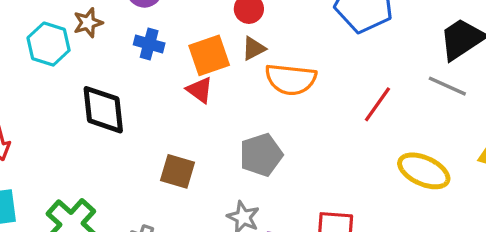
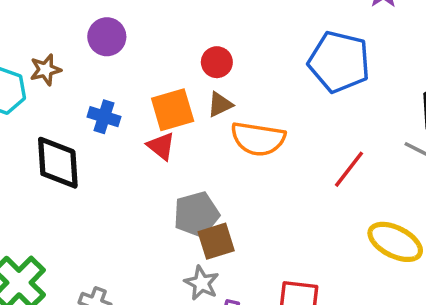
blue cross: (149, 44) -> (104, 117), moved
gray pentagon: (261, 155) -> (196, 214), moved
brown square: (177, 171) -> (216, 241), moved, turned -36

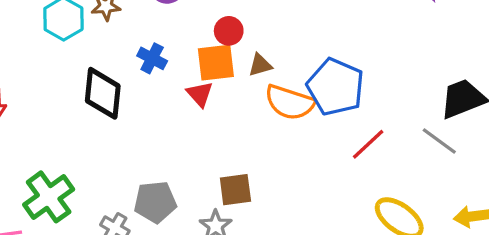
red circle: (217, 62) -> (229, 31), moved
blue pentagon: (339, 62) -> (336, 87), moved
gray pentagon: (196, 214) -> (155, 202), moved

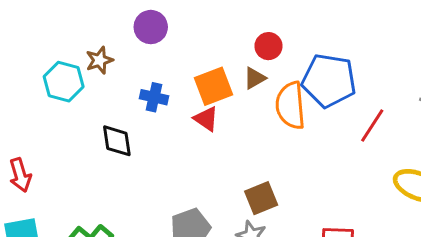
red circle: (229, 31) -> (268, 46), moved
black diamond: (103, 93) -> (117, 141), size x0.7
orange semicircle: (290, 102) -> (290, 105), turned 81

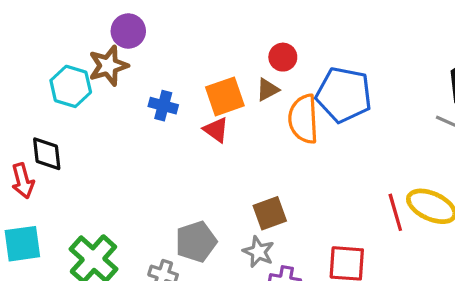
purple circle: (151, 27) -> (128, 31), moved
brown star: (99, 60) -> (108, 66), size x1.4
red line: (372, 126) -> (395, 212), moved, turned -51
black diamond: (117, 141) -> (47, 154), moved

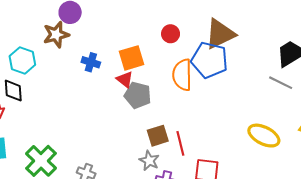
cyan hexagon: (71, 86) -> (22, 60), moved
brown triangle: (268, 90) -> (220, 34), moved, size x2.0
red line: (395, 212) -> (180, 143), moved
gray pentagon: (196, 242) -> (138, 95), moved, turned 30

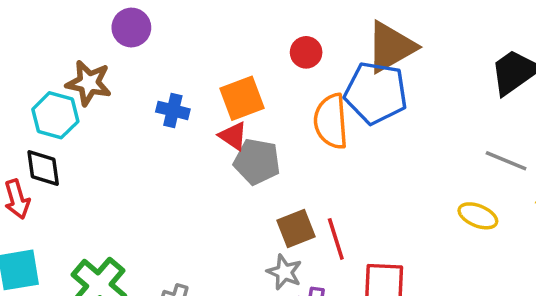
brown star: (56, 35) -> (89, 83), moved, turned 30
gray line: (281, 83) -> (506, 161), moved
yellow ellipse: (264, 136) -> (478, 216), size x0.7

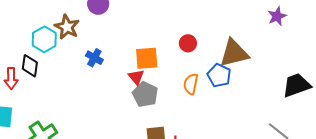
blue pentagon: (376, 93) -> (219, 75), size x0.7
blue cross: (173, 110) -> (94, 58), moved
orange semicircle: (331, 121) -> (191, 84), size x0.7

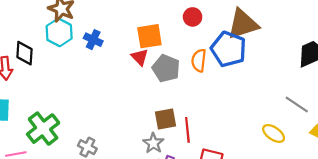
cyan hexagon: (44, 39) -> (59, 32), moved
blue pentagon: (219, 75) -> (229, 49), size x1.4
gray pentagon: (145, 94) -> (166, 68), moved

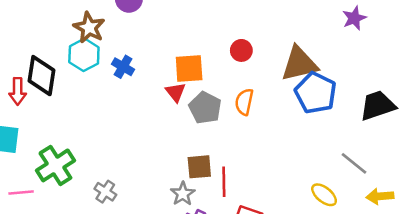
blue pentagon: (229, 49) -> (316, 93), moved
black diamond: (24, 53) -> (42, 76), size x1.4

